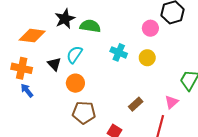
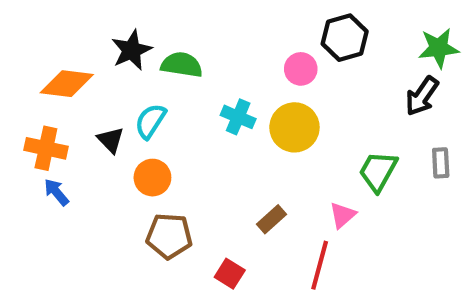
yellow circle: (147, 58) -> (294, 127), size x1.5

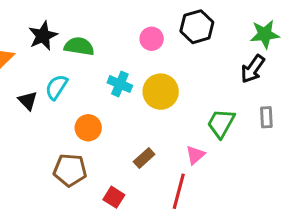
pink circle: (301, 69) -> (152, 39), moved
orange circle: (152, 178) -> (88, 128), moved

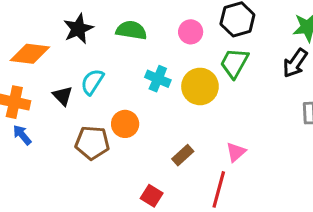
green semicircle: (79, 46) -> (131, 30), moved
green trapezoid: (221, 123) -> (234, 63), moved
brown pentagon: (70, 170) -> (92, 143), moved

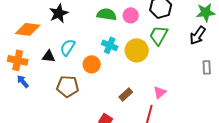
green semicircle: (131, 30) -> (107, 14), moved
black triangle: (63, 96) -> (49, 56), turned -40
orange circle: (125, 124) -> (92, 64), moved

